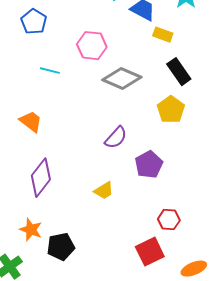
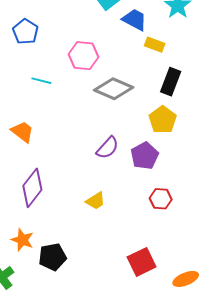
black rectangle: (179, 72) -> (171, 82), turned 56
purple pentagon: (149, 165) -> (145, 156), moved
red hexagon: (169, 220) -> (161, 199), moved

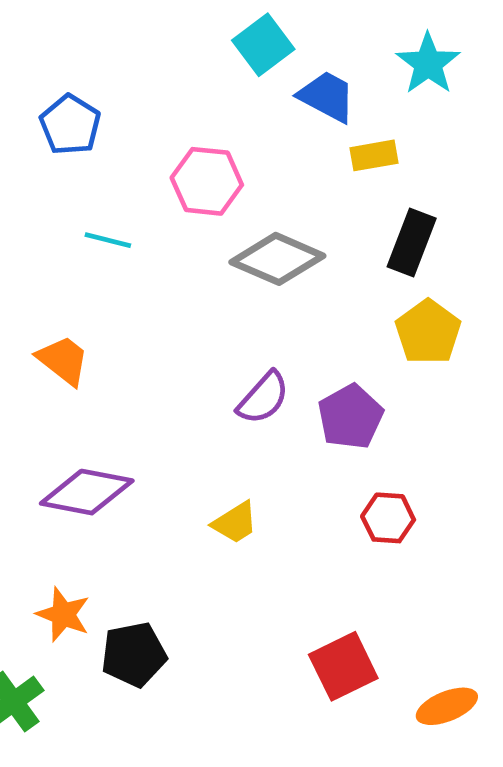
yellow rectangle: (155, 45) -> (374, 155), turned -30
yellow pentagon: (163, 120) -> (428, 332), moved
purple diamond: (32, 188) -> (87, 492), turned 63

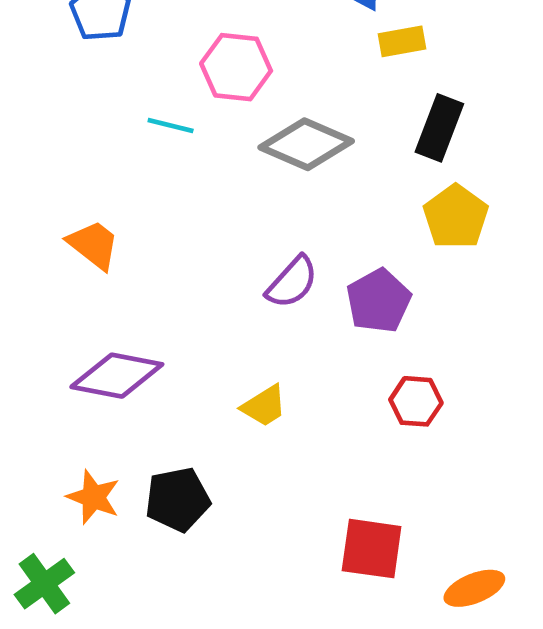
cyan line: (108, 240) -> (171, 126), moved
black pentagon: (134, 655) -> (178, 499), moved
red square: (343, 666) -> (372, 549), turned 34

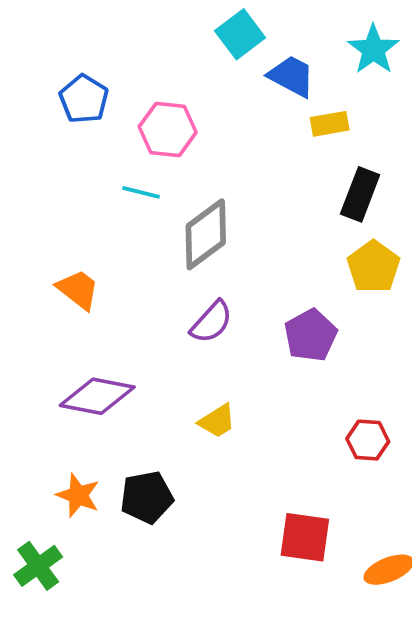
pink hexagon: (236, 67) -> (168, 130), moved
gray diamond: (306, 144) -> (206, 234), moved, turned -60
purple semicircle: (292, 282) -> (211, 322), moved
red hexagon: (416, 401) -> (368, 440), moved

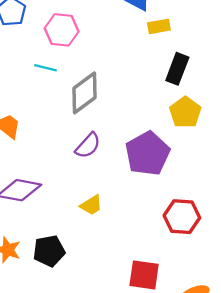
purple pentagon: (311, 335) -> (147, 154), size x1.4
red hexagon: (368, 440) -> (182, 217), size x1.4

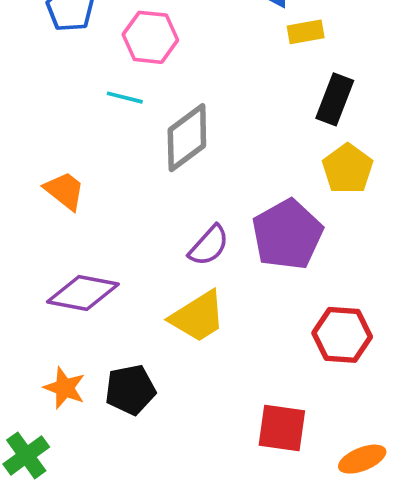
purple semicircle: (88, 146) -> (209, 245), moved
yellow trapezoid: (91, 205) -> (198, 317), size x1.6

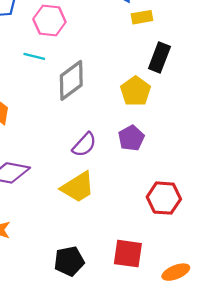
yellow pentagon: (348, 169) -> (136, 91), moved
purple pentagon: (287, 235) -> (131, 138), size x0.6
black pentagon: (130, 390) -> (69, 261), moved

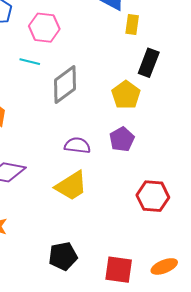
yellow rectangle: (142, 17) -> (132, 24), turned -72
purple semicircle: (84, 145) -> (77, 145), turned -125
red square: (128, 254) -> (119, 270), moved

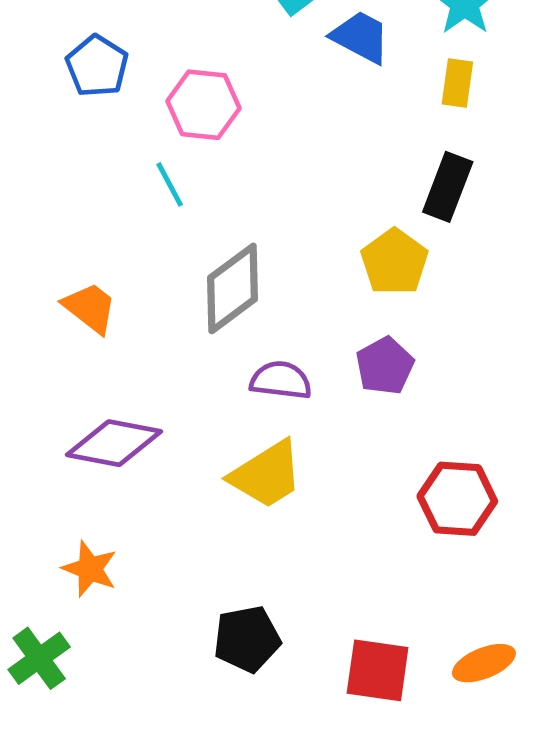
yellow rectangle: (132, 24) -> (457, 83), moved
cyan line: (30, 62) -> (170, 184), turned 48
gray diamond: (65, 84) -> (232, 288), moved

